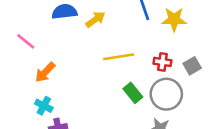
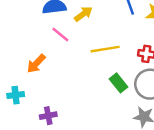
pink line: (26, 41) -> (60, 35), moved
cyan cross: (44, 106) -> (16, 95), moved, turned -35

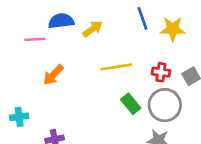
pink line: (60, 35) -> (35, 39), moved, turned -42
orange arrow: (36, 64) -> (53, 75), moved

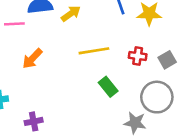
gray circle: (165, 105) -> (157, 97), moved

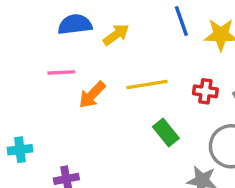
pink line: (14, 24) -> (61, 72), moved
orange arrow: (32, 59) -> (92, 95), moved

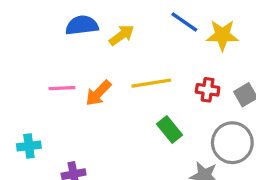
blue line: (181, 21) -> (184, 22), turned -36
pink line: (61, 72) -> (62, 88), moved

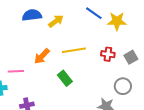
pink line: (62, 88) -> (16, 71), moved
green rectangle: (169, 129) -> (65, 78), moved
gray circle: (232, 143) -> (123, 86), size x0.7

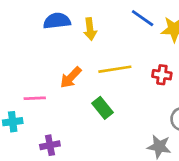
yellow arrow: (56, 21) -> (90, 29), turned 119

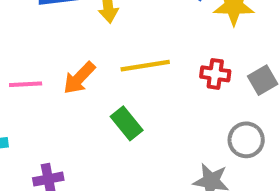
pink line: (35, 98) -> (26, 84), moved

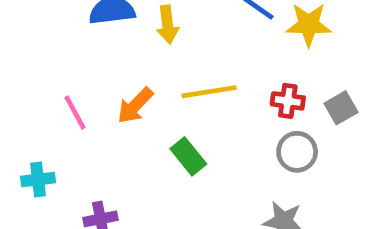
pink line: (26, 84) -> (75, 112), turned 64
gray circle: (246, 140) -> (297, 152), moved

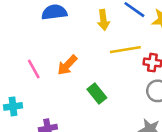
yellow arrow: (168, 25) -> (103, 20), moved
yellow line: (209, 92) -> (125, 50), moved

